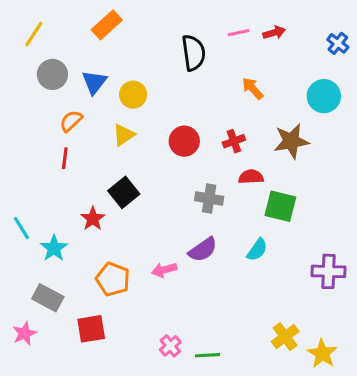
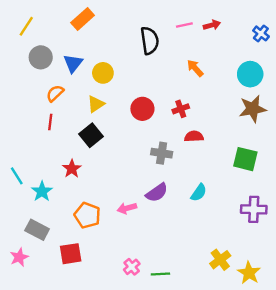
brown star: (291, 141) -> (253, 109), moved
black square: (124, 192) -> (91, 135), moved
green square: (280, 206) -> (245, 159), moved

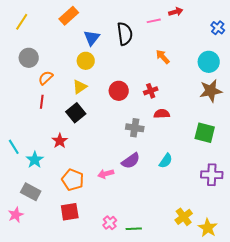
red arrow: (212, 25) -> (176, 12), moved
gray circle: (41, 57) -> (29, 58), moved
blue triangle: (73, 63) -> (92, 38), moved
red square: (71, 254) -> (70, 212), moved

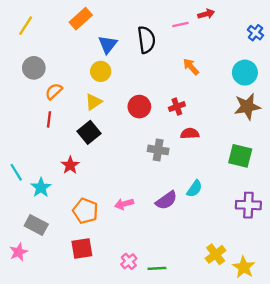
purple semicircle: (131, 161) -> (166, 200), moved

